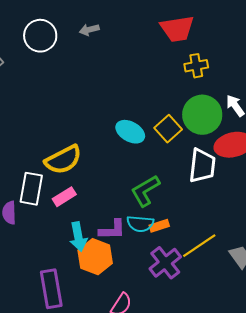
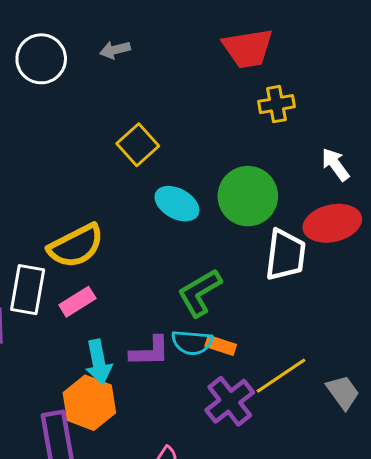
green circle: (202, 115) -> (248, 196), moved
yellow square: (168, 129) -> (138, 145), moved
orange rectangle: (159, 226) -> (221, 345), turned 36
orange hexagon: (95, 257) -> (89, 403), moved

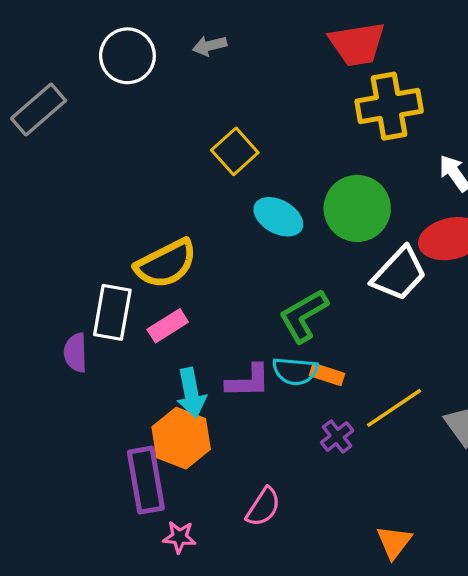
yellow cross: (277, 104) -> (389, 106), size x1.6
white trapezoid: (286, 255) -> (399, 274), turned 36
purple cross: (230, 401) -> (337, 436), size x0.6

